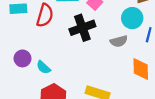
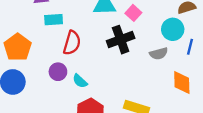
red semicircle: (45, 15) -> (72, 43), moved

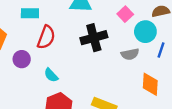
pink square: (133, 13) -> (125, 14), moved
purple circle: (58, 72) -> (22, 59), moved

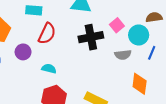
pink square: (125, 14) -> (117, 25), moved
cyan semicircle: (51, 75) -> (49, 69), turned 144

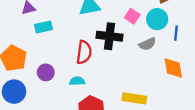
red semicircle: (47, 33) -> (84, 52), moved
black cross: (91, 37) -> (110, 36), turned 35

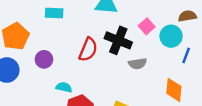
gray semicircle: (147, 44) -> (138, 64), moved
cyan semicircle: (77, 81) -> (64, 87), moved

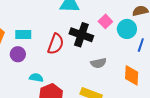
cyan rectangle: (54, 13) -> (23, 35), moved
gray semicircle: (138, 64) -> (98, 63), moved

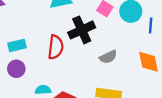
black cross: (81, 35) -> (82, 30), turned -30

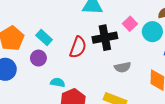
cyan rectangle: (17, 45) -> (44, 37), turned 42

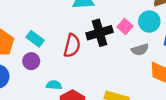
pink square: (130, 24) -> (125, 27), moved
gray semicircle: (123, 67) -> (140, 50), moved

